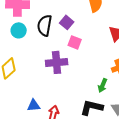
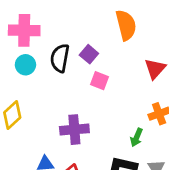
purple cross: (57, 62) -> (74, 130), moved

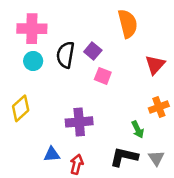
green arrow: (137, 137) -> (138, 129), turned -49

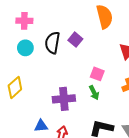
pink cross: (32, 29) -> (24, 21), size x0.7
pink square: (103, 76) -> (97, 74), moved
green arrow: (138, 129) -> (94, 93), moved

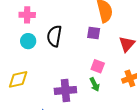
purple square: (75, 40) -> (94, 33), moved, turned -32
yellow diamond: (15, 87) -> (18, 79), turned 30

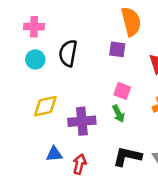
yellow diamond: (18, 79) -> (45, 106), moved

